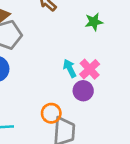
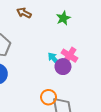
purple circle: (83, 91) -> (63, 67), moved

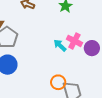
purple circle: (63, 67) -> (92, 48), moved

